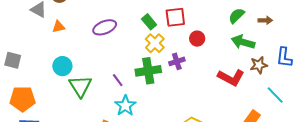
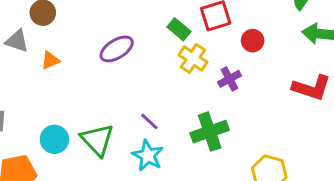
cyan circle: (62, 66) -> (54, 139), moved
green cross: (148, 71) -> (210, 132), moved
cyan star: (125, 106) -> (148, 156), moved

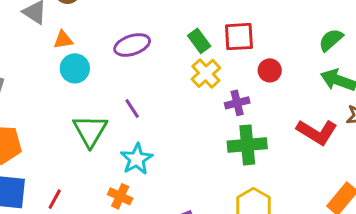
purple line: (149, 121) -> (132, 109), moved
green cross: (210, 132) -> (247, 145), moved
cyan circle: (54, 139) -> (75, 68), moved

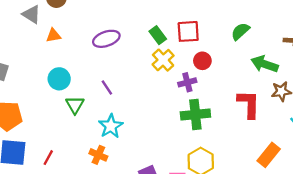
green semicircle: (331, 40) -> (240, 31), moved
cyan circle: (75, 68) -> (59, 79), moved
red circle: (270, 70) -> (202, 61), moved
green triangle: (90, 131) -> (75, 105), size x0.7
red L-shape: (317, 132) -> (249, 104), turned -120

